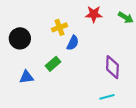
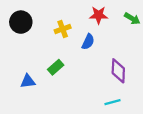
black circle: (20, 38) -> (21, 22), moved
blue semicircle: (73, 43) -> (88, 42), moved

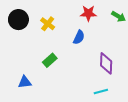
yellow cross: (63, 29) -> (48, 24), moved, turned -32
blue triangle: (28, 81) -> (25, 82), moved

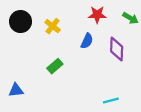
purple diamond: (106, 63) -> (117, 49), moved
blue triangle: (25, 82) -> (16, 90), moved

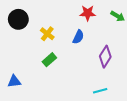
yellow cross: (53, 26) -> (47, 34), moved
purple diamond: (117, 49) -> (105, 57), moved, turned 30

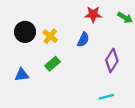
black circle: (18, 19) -> (25, 32), moved
blue triangle: (14, 81) -> (22, 75), moved

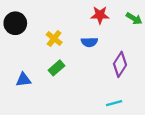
black circle: (25, 32) -> (15, 23), moved
blue semicircle: (83, 40) -> (89, 42), turned 64

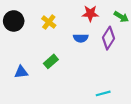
yellow cross: (54, 39) -> (49, 22), moved
purple diamond: (120, 64) -> (108, 38), moved

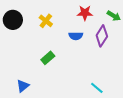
blue triangle: (21, 72) -> (23, 86), moved, turned -32
cyan line: (103, 93) -> (97, 88), turned 56

